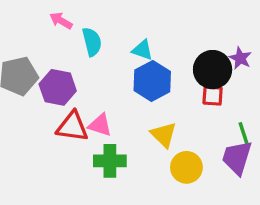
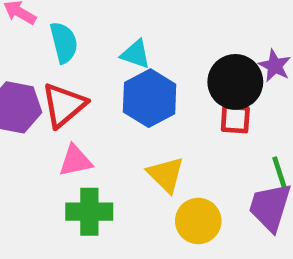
pink triangle: (100, 125) -> (75, 161), turned -30
red triangle: (72, 127) -> (64, 105), moved, turned -48

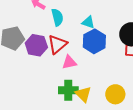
pink triangle: (75, 161) -> (69, 62), moved
yellow triangle: (166, 175) -> (83, 94), moved

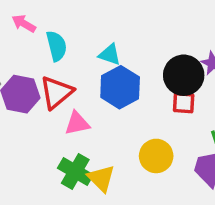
green cross: (68, 90) -> (75, 171), turned 30
yellow circle: (115, 94) -> (156, 156), moved

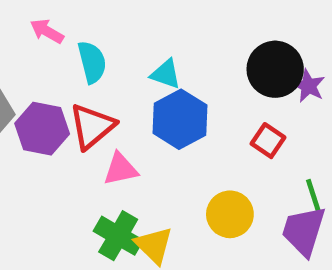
black circle: (184, 75) -> (275, 69), moved
red square: (184, 103) -> (268, 141), turned 30

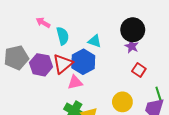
black circle: (275, 69) -> (133, 30), moved
purple star: (308, 86) -> (132, 46), moved
blue hexagon: (180, 119) -> (83, 62), moved

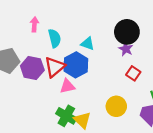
pink arrow: (43, 23) -> (34, 24), turned 64

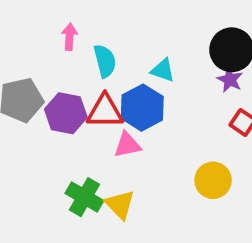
red triangle: (55, 67) -> (105, 111), turned 40
green cross: (66, 116) -> (84, 197), moved
yellow triangle: (82, 120) -> (120, 205), moved

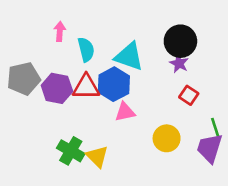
cyan triangle: (163, 70) -> (129, 56), size x1.6
pink triangle: (127, 145) -> (125, 112), moved

